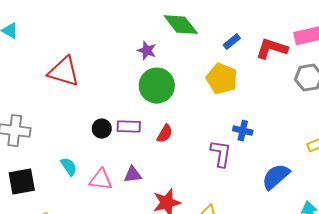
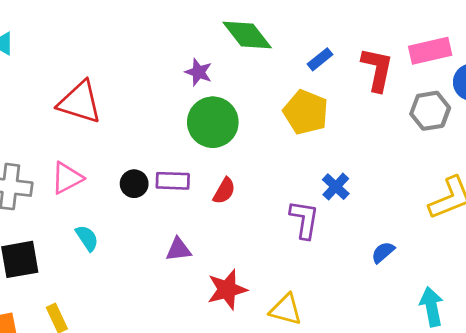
red L-shape: (272, 49) -> (377, 69), turned 84
blue cross: (243, 131) -> (336, 187), turned 30
blue semicircle: (276, 177) -> (383, 252), size x0.6
pink triangle: (101, 180) -> (67, 178), moved, turned -35

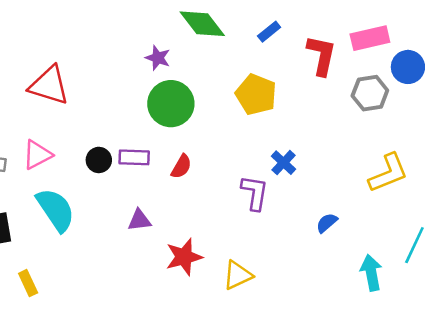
blue rectangle: (320, 59) -> (269, 32), moved
cyan semicircle: (87, 238) -> (56, 210), size x1.8
yellow triangle: (286, 310) -> (238, 275), turned -40

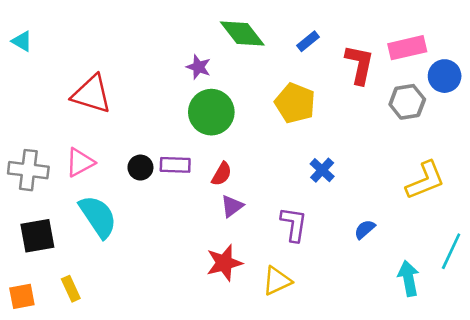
purple L-shape: (255, 193) -> (294, 224), moved
purple triangle: (139, 220) -> (232, 206), moved, turned -30

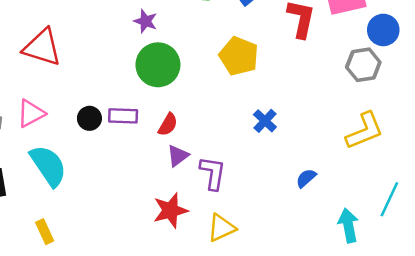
gray hexagon: (407, 102) -> (363, 65), moved
purple L-shape: (294, 224) -> (213, 173), moved
yellow rectangle: (71, 289) -> (45, 232), moved

